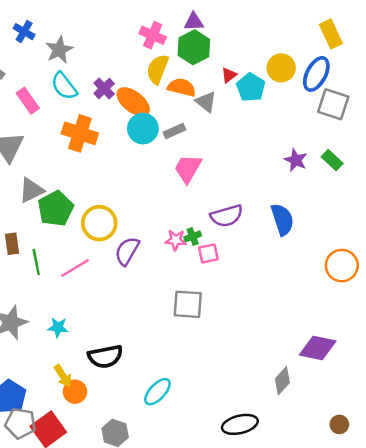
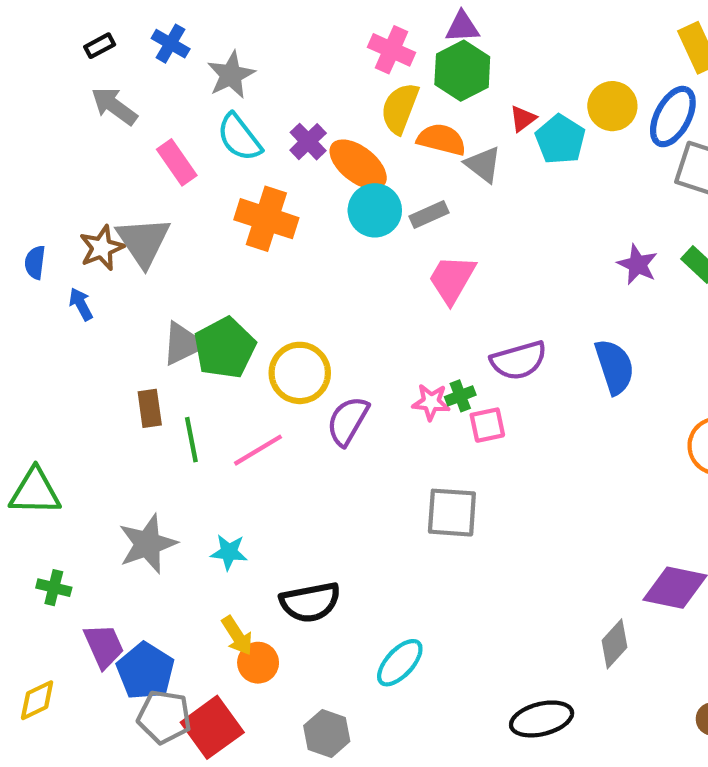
gray triangle: (31, 190) -> (183, 344), moved

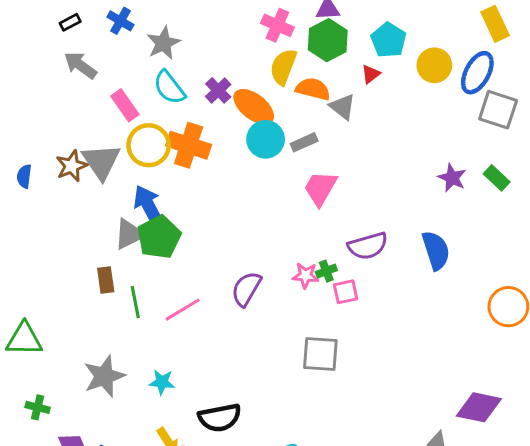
cyan pentagon: (560, 139) -> (388, 40), moved
blue arrow: (81, 304) -> (149, 206), moved, size x1.8
yellow circle: (300, 373) -> (149, 145), moved

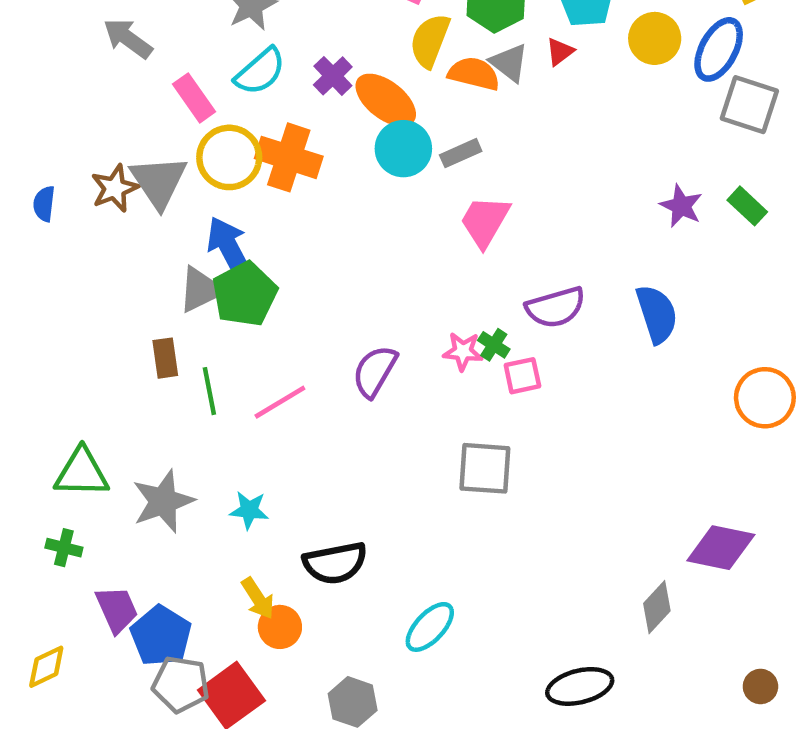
cyan semicircle: (169, 87) -> (260, 71), turned -93
gray triangle: (343, 107) -> (509, 63), moved
green cross: (326, 271) -> (494, 345), turned -36
green triangle: (24, 339) -> (82, 473), moved

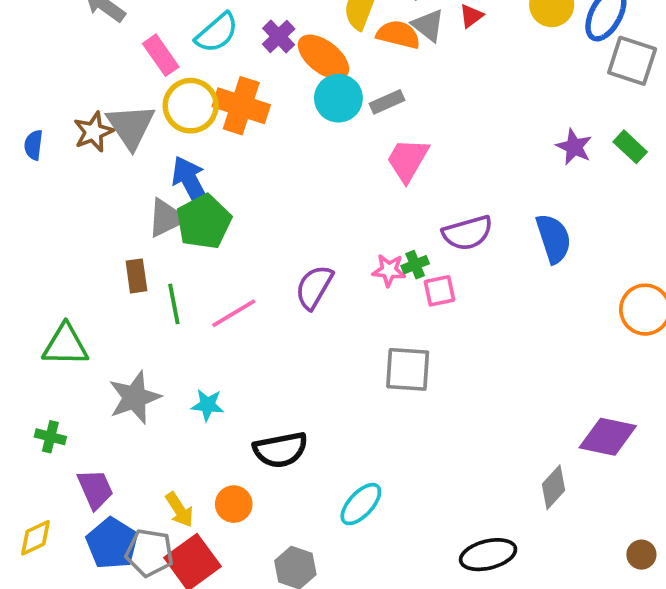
green cross: (494, 345) -> (415, 265), turned 35
green triangle: (82, 473) -> (65, 345), moved
yellow arrow: (258, 598) -> (179, 510), moved
blue pentagon: (161, 636) -> (112, 543), moved

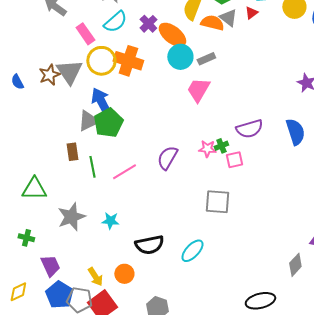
blue semicircle: (34, 145) -> (17, 82), turned -35
pink trapezoid: (408, 160) -> (198, 90), moved
cyan ellipse: (361, 504) -> (192, 251), moved

